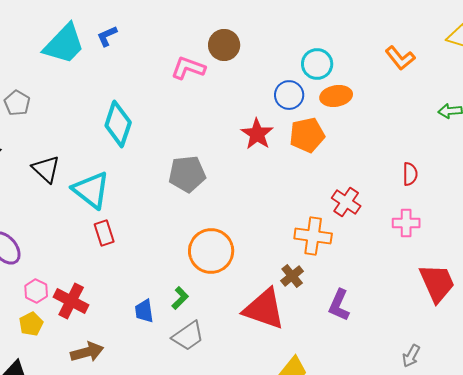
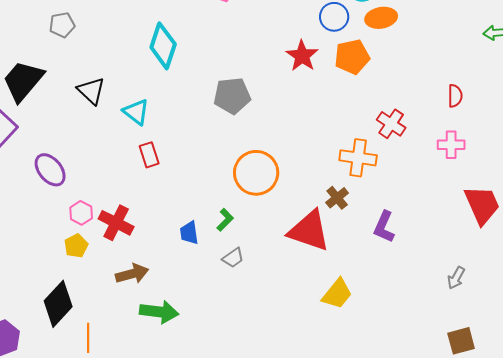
gray pentagon: (17, 103) -> (62, 25), turned 30
cyan triangle: (91, 190) -> (136, 112), size x0.7
gray trapezoid: (188, 336) -> (233, 258), size x0.7

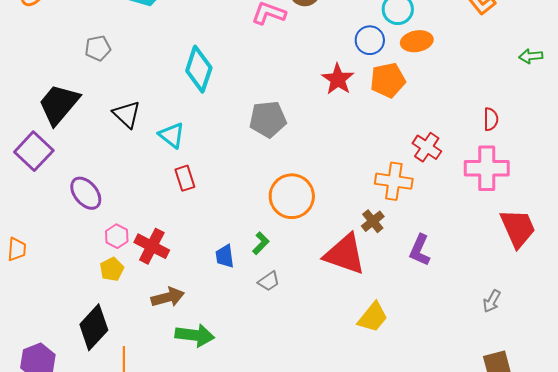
pink cross: (451, 145) -> (487, 168), size x1.6

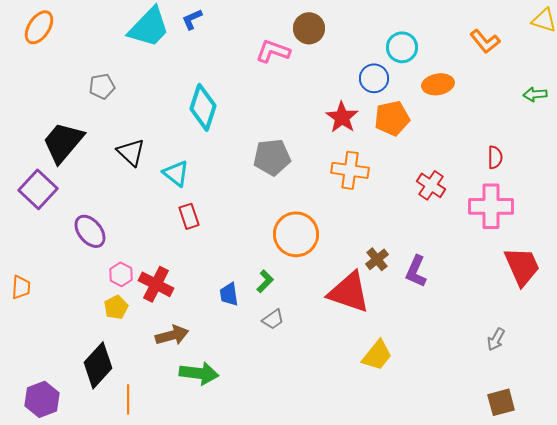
orange ellipse: (417, 41) -> (438, 84), moved
orange cross: (394, 181) -> (350, 170), moved
purple L-shape: (420, 250) -> (416, 271), moved

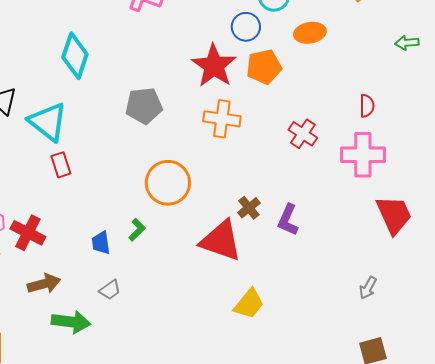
red star: (342, 117) -> (214, 66), size x1.4
cyan triangle: (176, 173) -> (48, 122), size x1.5
gray trapezoid: (273, 319) -> (110, 290), moved

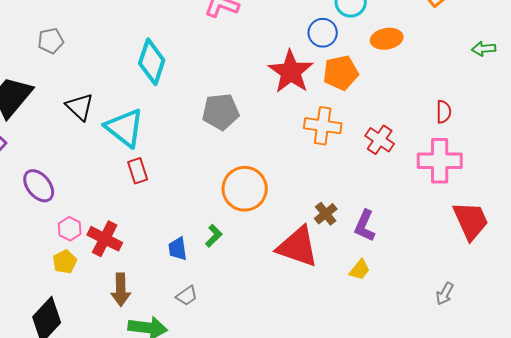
orange cross: (222, 119) -> (323, 126), moved
brown arrow: (44, 284) -> (121, 290), turned 104
yellow trapezoid: (249, 304) -> (360, 270), moved, size x0.7

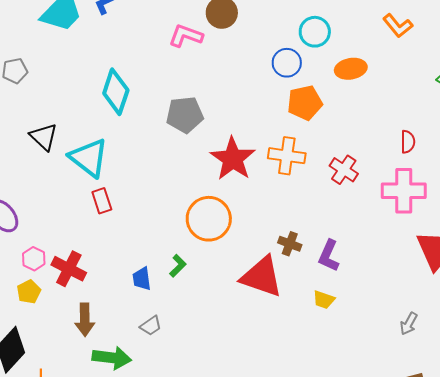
red star: (291, 72) -> (233, 159), moved
gray pentagon: (221, 112) -> (185, 115), moved
brown cross: (326, 214) -> (290, 244), turned -30
yellow trapezoid: (360, 270) -> (324, 300), turned 70

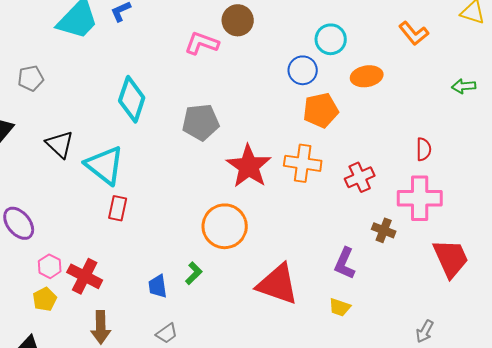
red cross: (344, 170) -> (360, 177), turned 32
red rectangle: (102, 201) -> (118, 208), turned 30
brown cross: (290, 244) -> (384, 230), moved

